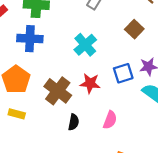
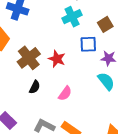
cyan cross: (85, 45) -> (72, 17), moved
blue square: (123, 73) -> (88, 44), moved

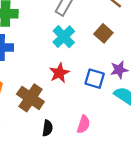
blue square: (88, 44) -> (95, 79), moved, turned 36
red star: (57, 59) -> (59, 73), moved, turned -30

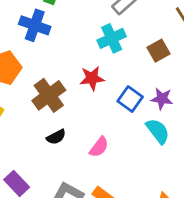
black semicircle: (47, 128) -> (56, 137), turned 35

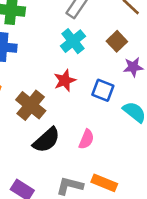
purple star: (162, 99) -> (133, 67), moved
black semicircle: (56, 137) -> (46, 140), size x1.6

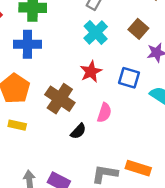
pink semicircle: (86, 139) -> (104, 113), moved
black semicircle: (46, 140) -> (78, 131), size x0.6

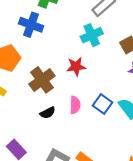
blue square: (129, 78) -> (103, 104), moved
pink semicircle: (104, 113) -> (75, 105), turned -36

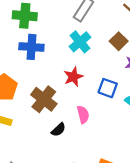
blue cross: (31, 25) -> (31, 47), moved
blue square: (103, 104) -> (108, 88), moved

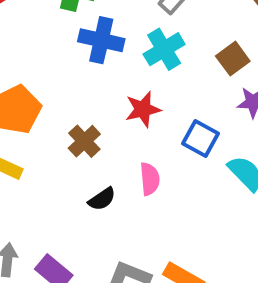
blue cross: (31, 47) -> (101, 40), moved
brown cross: (44, 99) -> (84, 141), size x0.7

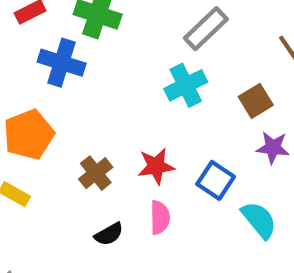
blue cross: (101, 40) -> (62, 63), moved
red star: (143, 109) -> (156, 166), moved

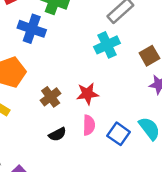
blue square: (216, 180) -> (119, 134), moved

